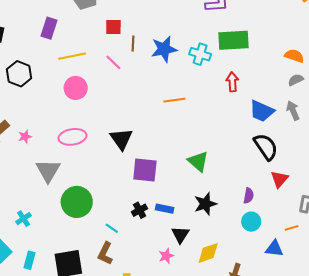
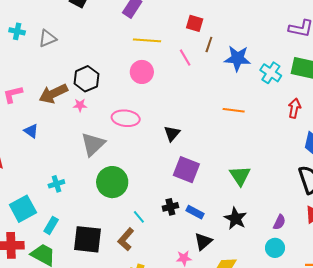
black hexagon: (19, 74) -> (86, 79), moved
black triangle: (121, 139) -> (172, 133), size x0.7
black star: (205, 204) -> (236, 218), turned 30

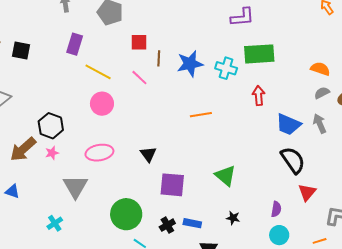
yellow line: (147, 40) -> (98, 72), turned 40
green circle: (112, 182) -> (126, 214), moved
cyan cross: (56, 184) -> (55, 223), moved
black star: (236, 218) -> (233, 218), size x0.6

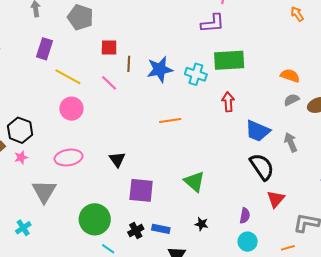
gray arrow: (320, 124) -> (291, 142), moved

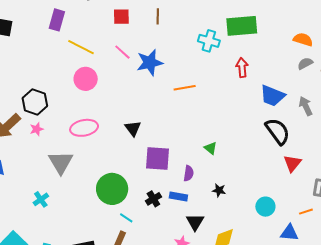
brown line: (129, 64) -> (158, 16), moved
blue star: (160, 69) -> (150, 62), moved
green triangle: (194, 182) -> (211, 148), size x0.6
purple semicircle: (245, 216) -> (189, 173), moved

